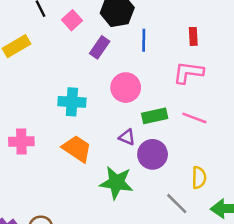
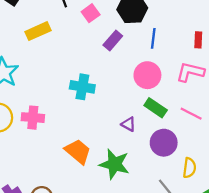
pink circle: (126, 88) -> (147, 75), moved
green rectangle: (155, 116) -> (156, 108), turned 40
orange trapezoid: (77, 149) -> (78, 151), moved
purple circle: (153, 154) -> (164, 143), moved

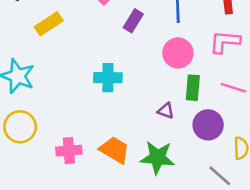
green rectangle: (156, 108) -> (193, 88), turned 70
pink cross: (33, 118) -> (69, 151), moved

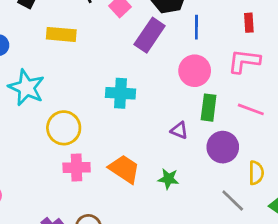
purple rectangle: (133, 21) -> (150, 35), size x1.4
yellow rectangle: (49, 24) -> (61, 34), turned 36
yellow circle: (20, 127) -> (64, 128), moved
green star: (157, 158) -> (168, 179), size x0.6

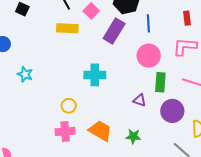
yellow rectangle: (61, 34) -> (67, 28), moved
cyan star: (26, 88) -> (25, 74), size x0.6
yellow circle: (64, 128) -> (69, 106), moved, size x0.6

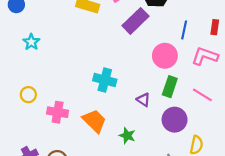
blue line: (148, 23) -> (184, 30), moved
cyan cross: (95, 75) -> (105, 80), moved
yellow circle: (69, 106) -> (28, 95), moved

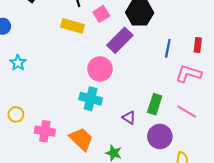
pink circle: (165, 56) -> (100, 69), moved

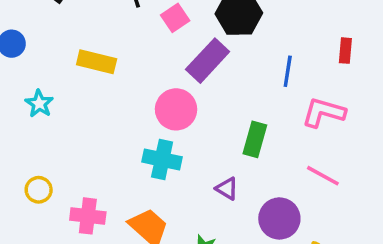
yellow rectangle: (73, 26) -> (97, 62), moved
red rectangle: (198, 45) -> (345, 51), moved
green rectangle: (155, 104) -> (255, 139), moved

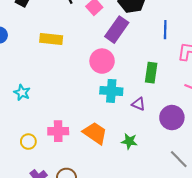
cyan star: (39, 104) -> (22, 93), moved
cyan cross: (162, 159) -> (111, 91), moved
yellow circle: (39, 190) -> (28, 142), moved

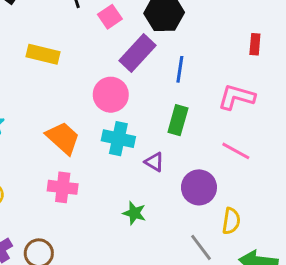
blue line: (165, 30) -> (180, 69), moved
pink cross: (58, 131) -> (63, 187), moved
orange trapezoid: (95, 133) -> (63, 138), moved

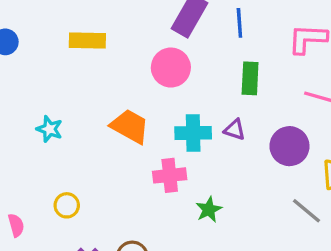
cyan cross: (118, 139) -> (193, 133), moved
pink cross: (63, 187) -> (170, 175), moved
green star: (134, 213) -> (209, 210), moved, turned -30

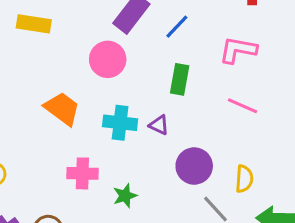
blue line: (239, 23) -> (177, 27), turned 40
purple circle: (289, 146) -> (194, 166), moved
pink cross: (170, 175) -> (82, 173), moved

